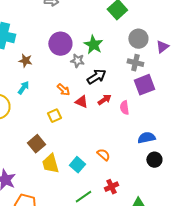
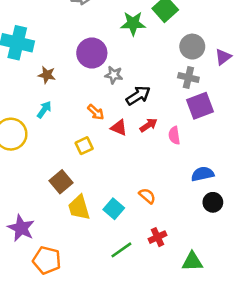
green star: (93, 45) -> (133, 23), moved, turned -30

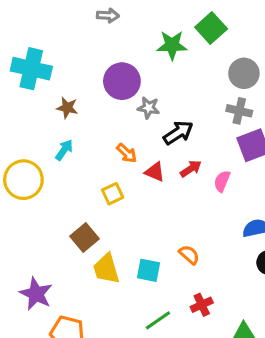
pink semicircle: (174, 135) -> (222, 181), turned 30
cyan square: (114, 209) -> (149, 270), turned -30

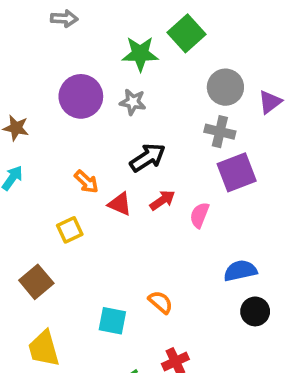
gray star: (149, 108) -> (133, 102), moved
yellow trapezoid: (106, 269) -> (44, 349), moved

